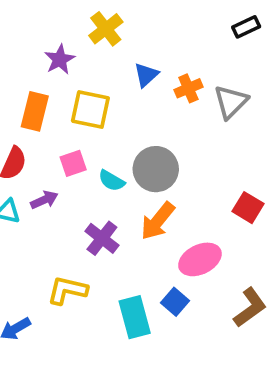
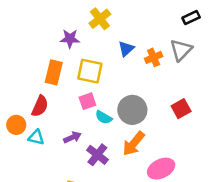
purple star: (60, 60) -> (70, 39), turned 30
gray triangle: (231, 102) -> (181, 50), moved
pink square: (73, 163) -> (87, 101), moved
purple arrow: (44, 200) -> (72, 137), moved
red square: (248, 208) -> (181, 109), moved, turned 30

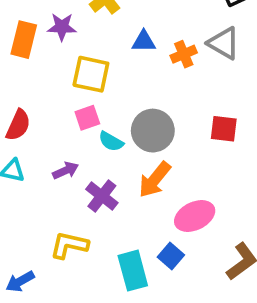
blue triangle: (126, 49) -> (144, 41), turned 42
gray triangle: (181, 50) -> (224, 43), turned -45
orange rectangle: (54, 72) -> (24, 40), moved
red square: (181, 109) -> (224, 129), turned 36

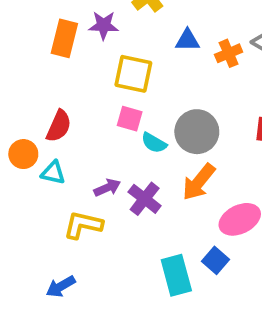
pink square: (87, 118) -> (130, 119), turned 35
purple arrow: (66, 171) -> (107, 188), moved
yellow L-shape: (69, 245) -> (83, 225), moved

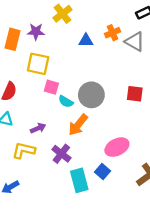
orange cross: (229, 53) -> (112, 33), moved
yellow square: (133, 74) -> (38, 64), moved
orange arrow: (199, 182) -> (78, 125), moved
purple cross: (145, 199) -> (61, 154), moved

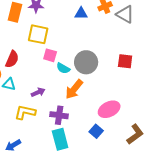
purple cross: (61, 154) -> (59, 115), turned -30
cyan rectangle: (79, 180) -> (60, 139), moved

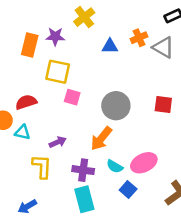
red semicircle: (12, 59) -> (26, 102), turned -132
cyan semicircle: (63, 68) -> (115, 166), moved
yellow L-shape: (25, 112) -> (42, 166), turned 80

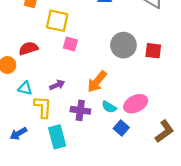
gray circle: (116, 106) -> (123, 45), moved
cyan triangle: (22, 132) -> (25, 88), moved
cyan rectangle: (84, 199) -> (57, 137), moved
blue arrow: (27, 206) -> (18, 134), moved

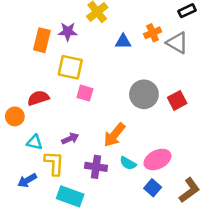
red square: (153, 51) -> (177, 100), turned -35
blue square: (121, 128) -> (153, 188), moved
blue arrow: (18, 134) -> (27, 180), moved
cyan rectangle: (57, 137) -> (70, 196), turned -55

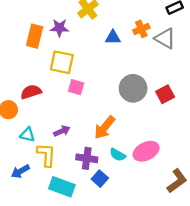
blue square: (153, 188) -> (100, 179), moved

